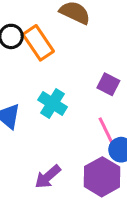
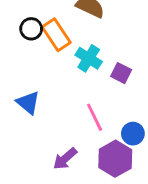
cyan cross: (53, 103) -> (89, 58), moved
pink line: (107, 132) -> (95, 117), moved

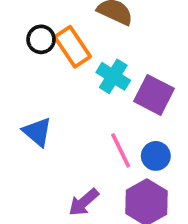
purple square: (121, 73) -> (154, 95), size x1.5
blue circle: (133, 134) -> (156, 156), moved

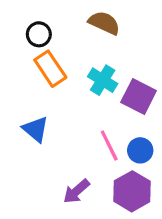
black circle: (41, 39) -> (39, 34), moved
orange rectangle: (72, 47) -> (50, 69), moved

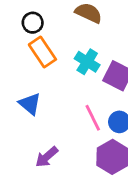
purple arrow: (76, 191) -> (47, 157), moved

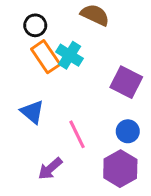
cyan cross: (87, 62) -> (70, 55), moved
pink line: (93, 118) -> (77, 134), moved

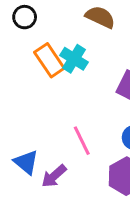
black circle: (35, 25) -> (25, 17), moved
blue triangle: (32, 112) -> (26, 162), moved

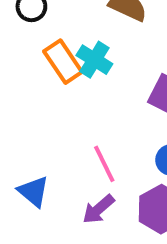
purple arrow: (54, 176) -> (98, 209), moved

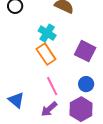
orange rectangle: (63, 62) -> (46, 54), moved

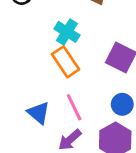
blue triangle: (16, 100) -> (39, 113), moved

